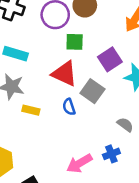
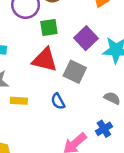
blue semicircle: (69, 107) -> (58, 101), moved

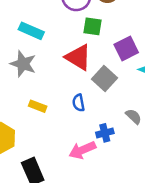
yellow rectangle: (19, 101) -> (38, 106), moved
blue cross: (104, 129) -> (105, 133), moved

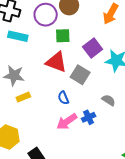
cyan rectangle: (31, 31) -> (18, 36), moved
yellow rectangle: (38, 106) -> (23, 97), moved, turned -32
pink arrow: (82, 150) -> (67, 122), moved

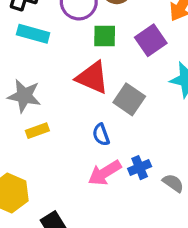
purple square: (93, 48) -> (151, 40), moved
gray semicircle: (109, 100) -> (173, 183), moved

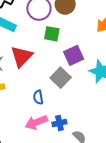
purple square: (151, 40) -> (74, 55), moved
red triangle: (92, 78) -> (22, 56), moved, turned 40

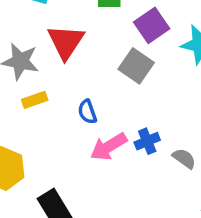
blue semicircle: (38, 97) -> (87, 112), moved

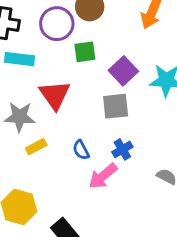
gray square: (136, 66) -> (116, 106), turned -32
blue cross: (147, 141) -> (122, 149), moved

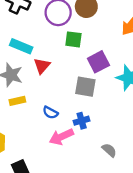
cyan rectangle: (19, 59) -> (21, 46), moved
red triangle: (55, 95) -> (42, 66), size x0.7
blue semicircle: (81, 150) -> (50, 113), turned -49

